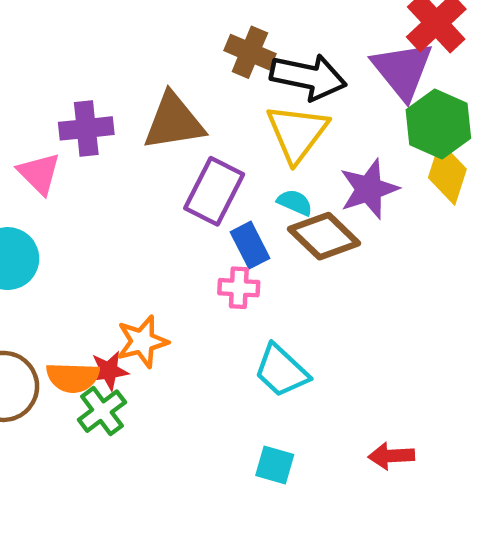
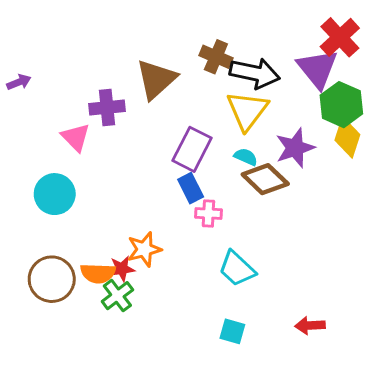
brown triangle: (174, 122) -> (156, 79), moved, turned -33
blue rectangle: (250, 245) -> (191, 188), moved

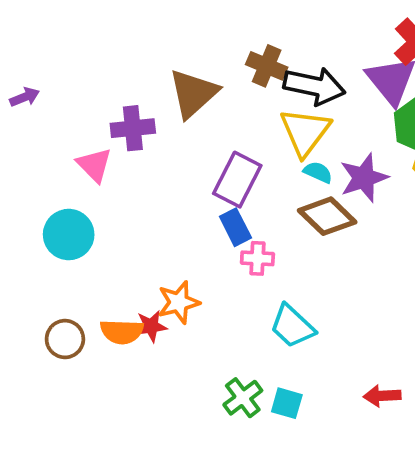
cyan semicircle: (246, 157) -> (318, 172), moved
brown circle: (52, 279) -> (65, 339), size x0.7
green cross: (117, 296) -> (243, 398), moved

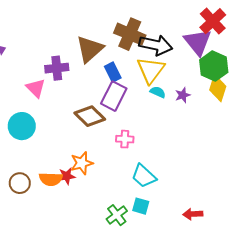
brown cross: (267, 66) -> (130, 34), size x1.4
purple star: (364, 178) -> (183, 95), size x0.6
brown diamond: (327, 216) -> (90, 116), moved
blue rectangle: (235, 227) -> (113, 72), moved
cyan square: (287, 403) -> (141, 206), moved

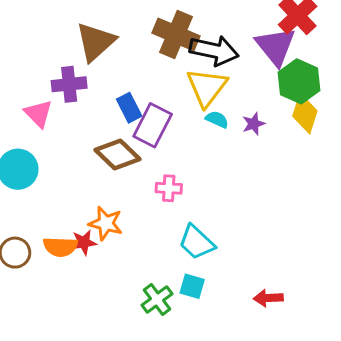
brown triangle: (90, 49) -> (96, 42), moved
blue rectangle: (113, 72) -> (129, 108), moved
orange star: (82, 163) -> (106, 223), turned 30

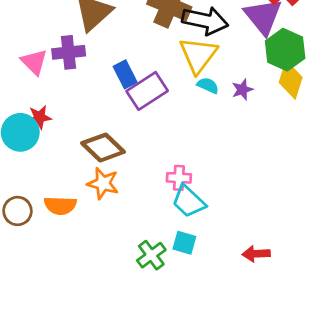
pink triangle: (38, 114) -> (34, 62), moved
purple rectangle: (153, 125) -> (147, 91), turned 30
brown diamond: (117, 155) -> (103, 148), moved
pink cross: (169, 188) -> (179, 178), moved
red star: (84, 242) -> (40, 117), moved

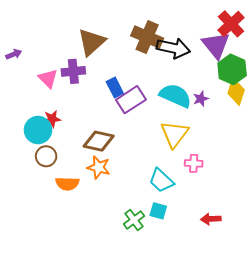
yellow triangle: (198, 55) -> (174, 134), moved
cyan semicircle: (208, 85) -> (175, 96), size x2.0
brown diamond: (103, 148) -> (99, 141), turned -32
pink cross: (179, 178) -> (194, 163), moved
brown circle: (17, 211) -> (46, 156), moved

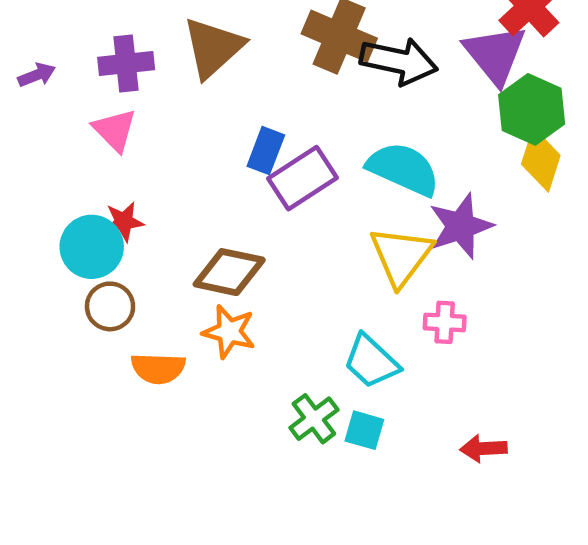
purple cross: (73, 71) -> (126, 64), moved
blue rectangle: (115, 88) -> (266, 151), turned 48
purple star: (201, 99) -> (461, 226), moved, size x1.8
green cross: (134, 220) -> (314, 419), moved

